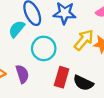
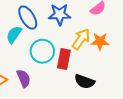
red rectangle: (62, 77) -> (64, 59), moved

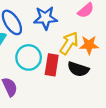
black semicircle: (85, 82) -> (78, 69), moved

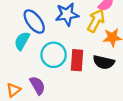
yellow arrow: (69, 43) -> (96, 21), moved

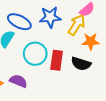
blue ellipse: (34, 22) -> (19, 22), turned -30
purple semicircle: (37, 85) -> (18, 81), turned -42

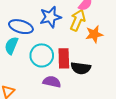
black semicircle: (81, 64) -> (81, 68), moved
purple semicircle: (18, 81) -> (52, 82), moved

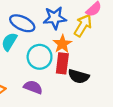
orange star: (94, 34) -> (62, 44), moved, turned -30
purple semicircle: (52, 82) -> (33, 87), moved

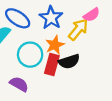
blue star: (55, 18) -> (51, 18), turned 30
black semicircle: (79, 76) -> (69, 61), moved, turned -42

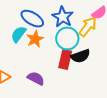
orange star: (55, 45) -> (35, 39), moved
cyan circle: (30, 55) -> (67, 38), moved

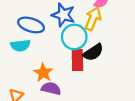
cyan semicircle: (18, 34) -> (20, 46), turned -120
orange star: (35, 39) -> (43, 73), moved

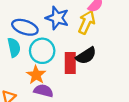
cyan circle: (74, 37) -> (42, 51), moved
cyan semicircle: (20, 46) -> (14, 47), turned -96

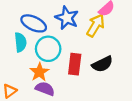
black semicircle: (86, 56) -> (102, 64), moved

